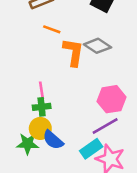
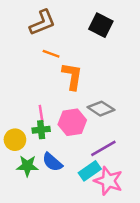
gray diamond: (97, 46) -> (101, 109), moved
pink hexagon: (111, 99) -> (72, 122), moved
yellow circle: (40, 128) -> (15, 140), moved

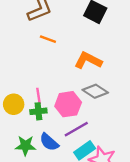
orange L-shape: (72, 76) -> (88, 60), moved, turned -72
yellow circle: (15, 140) -> (14, 104), moved
purple line: (103, 148) -> (76, 129), moved

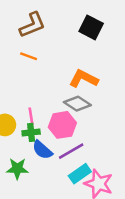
orange line: (48, 39) -> (29, 56), moved
gray diamond: (95, 91) -> (77, 104), moved
blue semicircle: (49, 142) -> (42, 150), moved

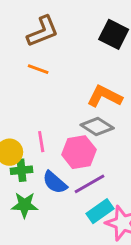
green cross: (31, 132) -> (22, 170), moved

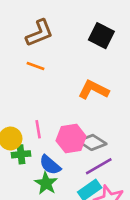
gray diamond: (97, 126) -> (92, 142), moved
purple line: (89, 184) -> (99, 166), moved
green star: (25, 205) -> (46, 183), moved, turned 30

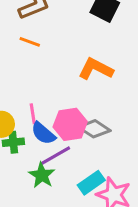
blue semicircle: (50, 165) -> (43, 133), moved
purple line: (99, 166) -> (55, 156), moved

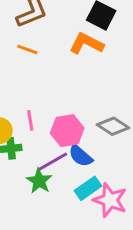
orange L-shape: (96, 69) -> (86, 44), moved
gray diamond: (94, 129) -> (113, 126), moved
blue semicircle: (43, 133) -> (81, 156), moved

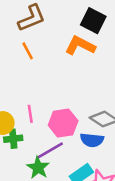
orange line: (27, 49) -> (28, 51), turned 42
blue semicircle: (81, 156) -> (92, 140), moved, turned -35

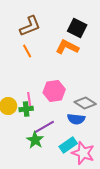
pink hexagon: (63, 123) -> (54, 91), moved
green cross: (13, 139) -> (26, 109), moved

